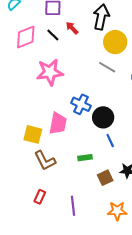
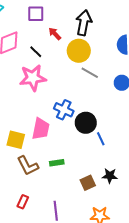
black line: (53, 35) -> (36, 52), moved
yellow circle: (115, 42) -> (79, 51), moved
blue line: (110, 141) -> (101, 139), moved
green rectangle: (85, 158) -> (57, 163), moved

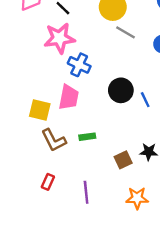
blue cross: (64, 110) -> (79, 65), moved
blue line: (101, 139) -> (145, 100), moved

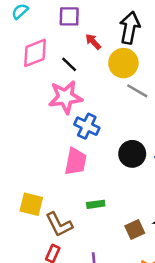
yellow square: (40, 110) -> (31, 204), moved
brown L-shape: (54, 140) -> (59, 225), moved

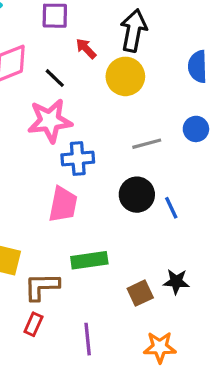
gray line: (137, 91) -> (147, 144), moved, turned -45
blue cross: (87, 126) -> (78, 158), turned -30
green rectangle: (96, 204) -> (89, 260), size x1.5
brown L-shape: (59, 225) -> (42, 287), turned 116

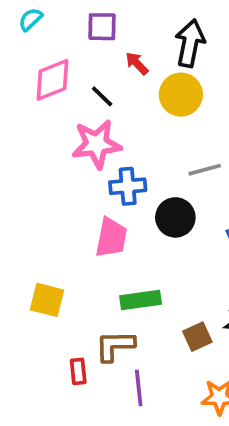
black circle: (137, 195) -> (175, 217), moved
brown L-shape: (42, 287) -> (115, 346), moved
red rectangle: (33, 324) -> (78, 371), turned -30

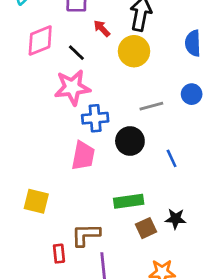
green rectangle: (141, 300) -> (129, 201), moved

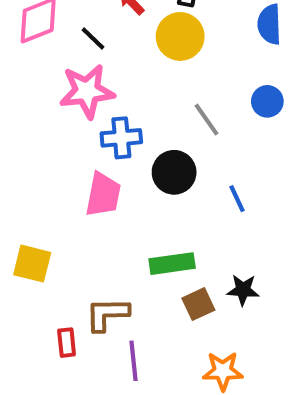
gray line: (151, 106) -> (207, 120), turned 70

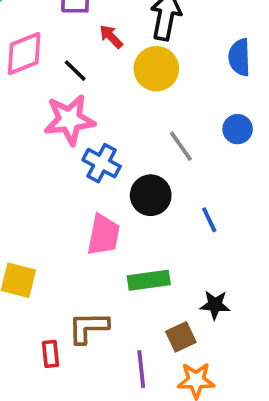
blue cross: (121, 138) -> (102, 163), turned 33
pink trapezoid: (103, 195) -> (103, 235), moved
brown square: (198, 304) -> (181, 337), moved
purple line: (134, 361) -> (141, 369), moved

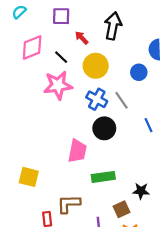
yellow circle: (156, 69) -> (96, 66), moved
blue circle: (238, 129) -> (139, 72), moved
blue cross: (102, 163) -> (97, 99), moved
blue line: (209, 220) -> (149, 125), moved

